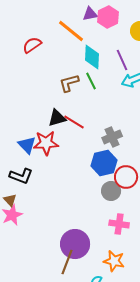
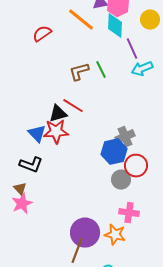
cyan diamond: (92, 57) -> (115, 26), moved
black triangle: (57, 118) -> (58, 114), moved
red line: (74, 122) -> (73, 106), moved
gray cross: (112, 137) -> (125, 137), moved
orange star: (114, 261) -> (115, 235), moved

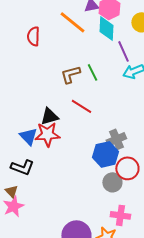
red semicircle: (42, 34) -> (33, 36), turned -54
red line: (73, 106) -> (81, 106), moved

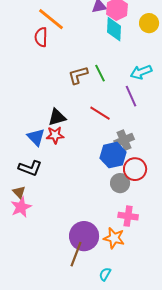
orange line: (72, 22) -> (51, 19), moved
purple line: (123, 51) -> (131, 96), moved
red line: (81, 106) -> (100, 113), moved
red star: (47, 134) -> (55, 135), size x0.7

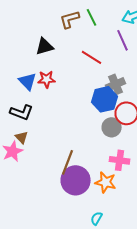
black triangle: (57, 117) -> (45, 46), moved
brown triangle: (19, 192) -> (22, 137), moved
brown line: (76, 254) -> (68, 162), moved

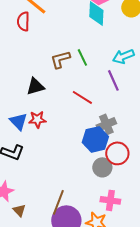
brown triangle: (22, 137) -> (19, 210), moved

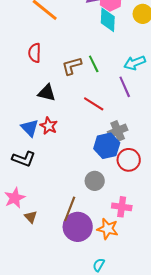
red semicircle: (23, 21) -> (35, 53), moved
black triangle: (35, 86) -> (47, 93), turned 30
red star: (37, 119) -> (49, 126), turned 30
gray circle: (102, 167) -> (95, 181), moved

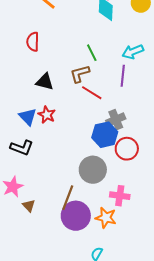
brown L-shape: (72, 66) -> (80, 74), moved
purple line: (125, 87) -> (123, 76), turned 30
gray circle: (95, 181) -> (93, 170), size x1.4

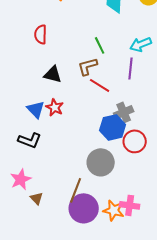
pink cross: (120, 196) -> (130, 205), moved

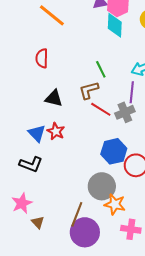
gray cross: (124, 112) -> (125, 112), moved
orange star: (114, 210) -> (115, 204), moved

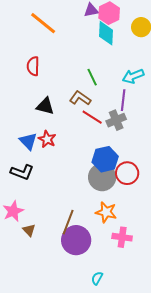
brown L-shape: (89, 90) -> (80, 98), turned 50
gray circle: (102, 186) -> (102, 177), moved

